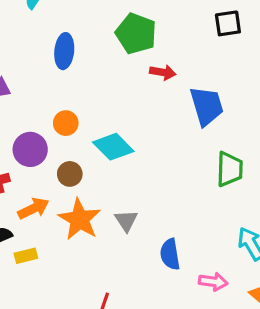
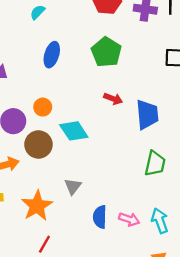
red arrow: (163, 72) -> (113, 99), moved
brown circle: (70, 174) -> (38, 145), size x1.5
orange star: (80, 219) -> (37, 206), moved
pink arrow: (213, 282) -> (129, 219), moved

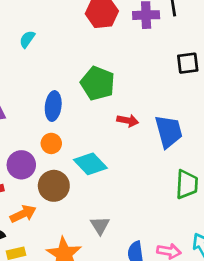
green pentagon: (106, 52) -> (98, 83), moved
blue ellipse: (52, 55) -> (53, 106), moved

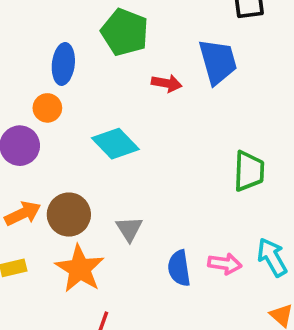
blue trapezoid: (169, 131) -> (218, 62), moved
orange circle: (51, 143) -> (47, 108), moved
brown circle: (54, 186) -> (69, 215), moved

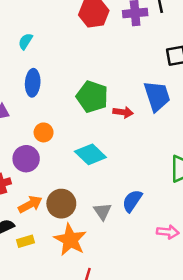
green pentagon: (125, 32) -> (92, 97), moved
blue ellipse: (63, 64) -> (33, 83), moved
blue semicircle: (179, 268) -> (132, 201), moved, turned 45

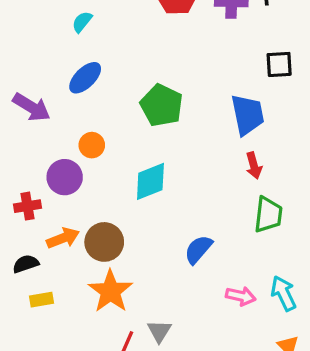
blue ellipse: (33, 83) -> (85, 78), turned 35
red arrow: (123, 112) -> (254, 166), moved, turned 60
cyan diamond: (90, 154) -> (150, 181), turned -72
gray triangle: (102, 211) -> (159, 331), moved
yellow rectangle: (25, 241) -> (41, 300), moved

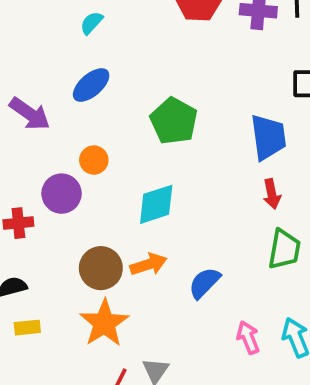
orange arrow: (63, 238) -> (148, 264), moved
pink arrow: (241, 296) -> (248, 337), turned -128

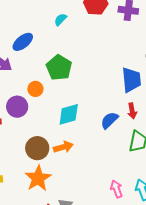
cyan semicircle: (92, 23) -> (60, 20), moved
blue ellipse: (91, 85) -> (23, 42), moved
green pentagon: (174, 121) -> (59, 68), moved
blue semicircle: (204, 283) -> (109, 120), moved

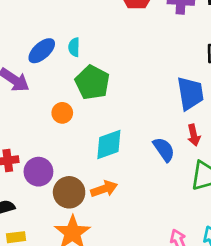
cyan semicircle: (60, 20) -> (74, 47), moved, turned -40
purple circle: (17, 107) -> (38, 172), moved
blue semicircle: (109, 120) -> (164, 149), turned 102

